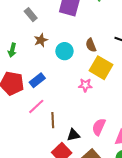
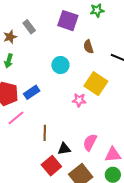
brown star: (41, 40) -> (10, 37), moved
brown semicircle: (91, 45) -> (88, 47), moved
pink line: (36, 106) -> (16, 118), moved

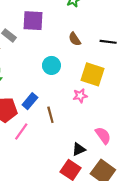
purple square: (68, 21) -> (33, 21), moved
brown line: (45, 133) -> (50, 115), moved
pink semicircle: (90, 142) -> (103, 135), turned 132

